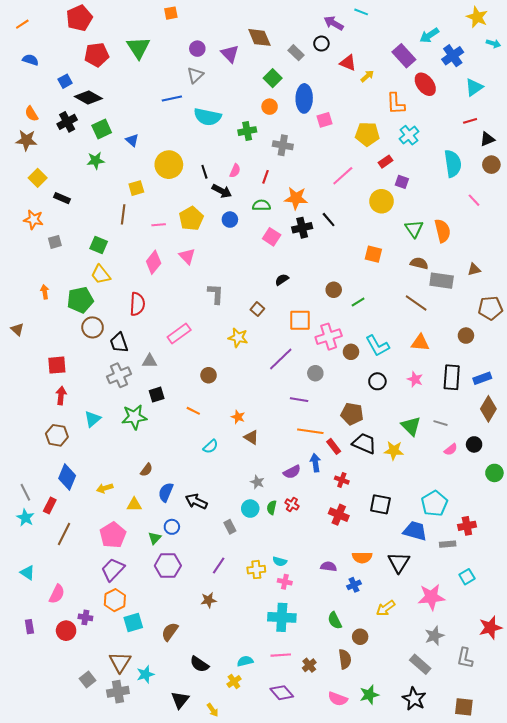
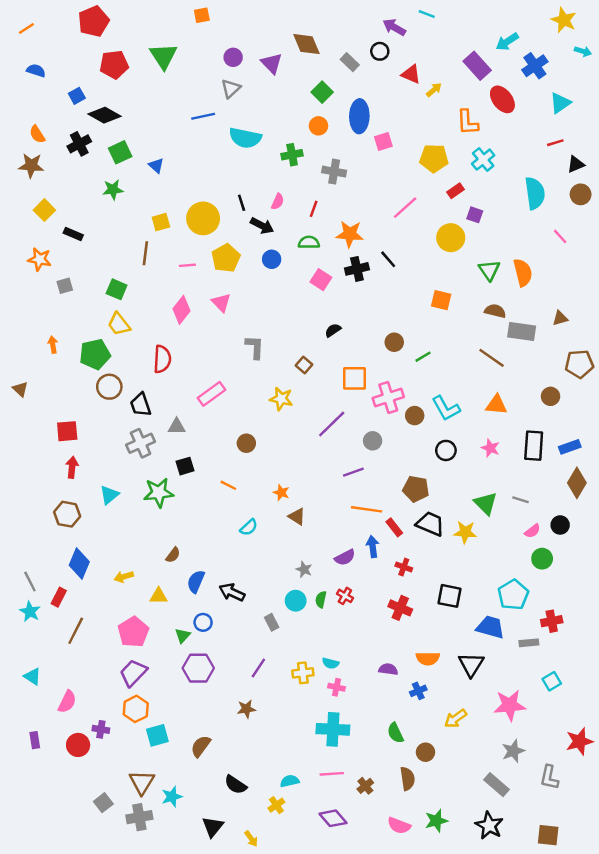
yellow circle: (169, 165) -> (203, 218), moved
purple line: (299, 400) -> (353, 472), turned -30
green circle: (494, 473) -> (542, 559), moved

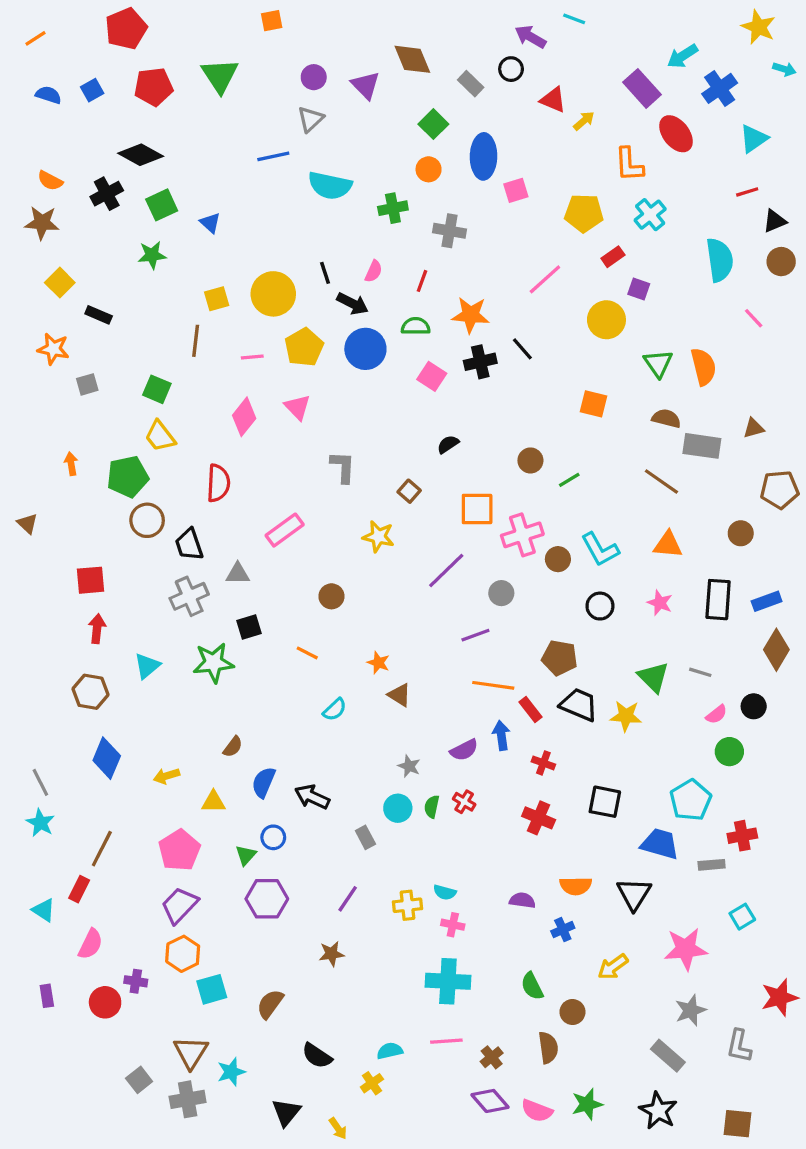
blue square: (77, 96) -> (92, 90), moved
orange semicircle: (37, 134) -> (50, 181), turned -30
blue circle: (272, 259) -> (365, 349), size x1.6
red rectangle: (59, 597) -> (79, 889), moved
purple diamond: (333, 818) -> (490, 1101), moved

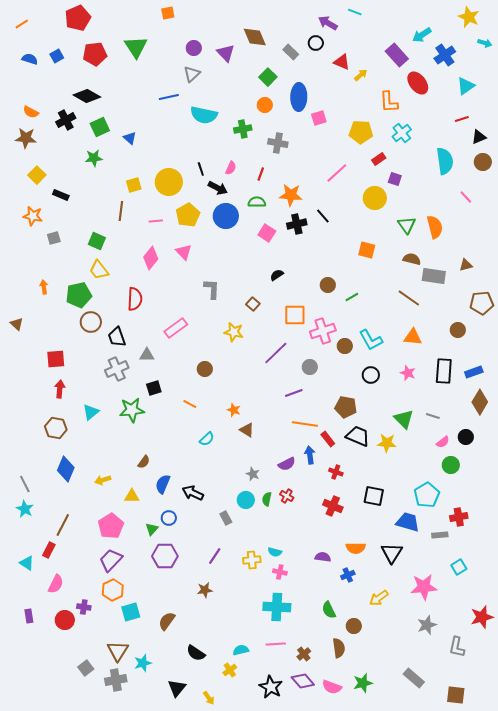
gray rectangle: (668, 1056) -> (414, 678), moved
black star: (658, 1111) -> (271, 687), moved

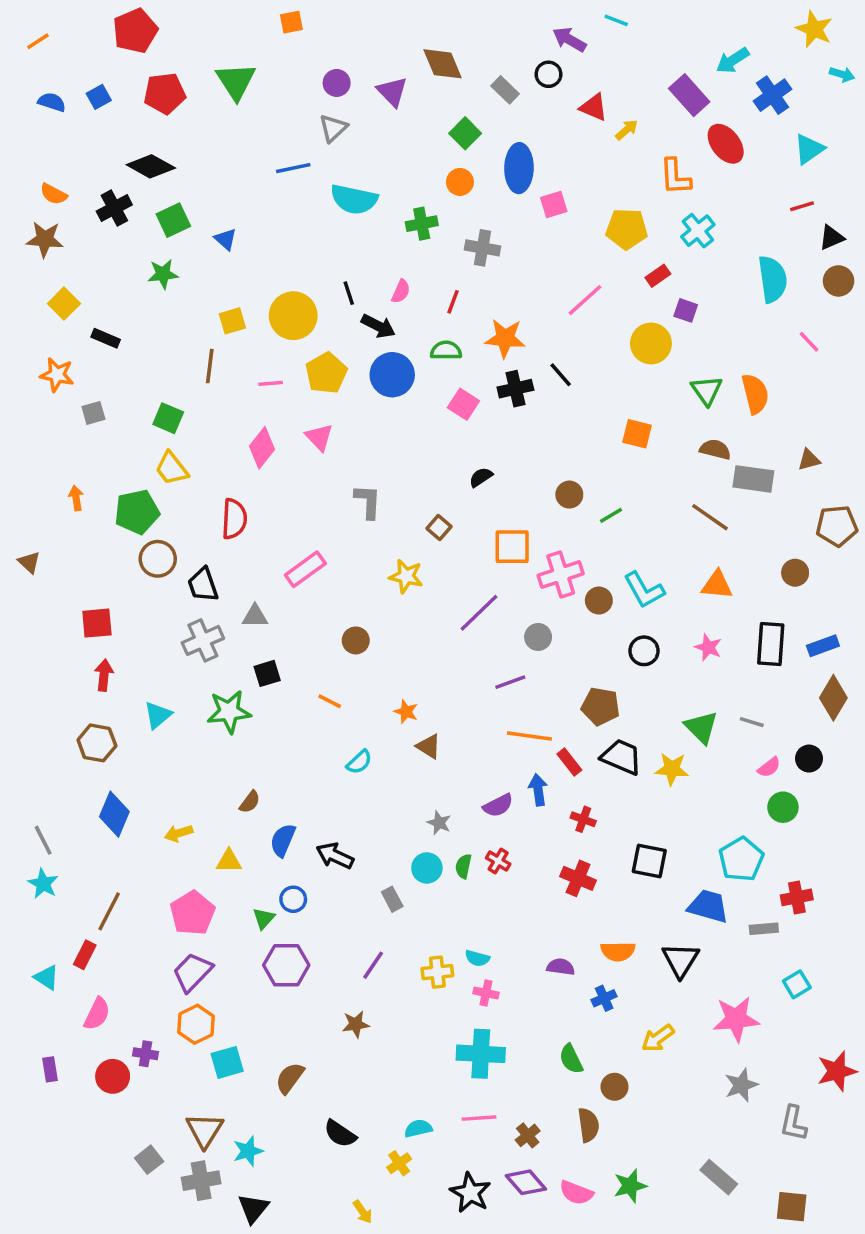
black triangle: (177, 688) -> (253, 1208), moved

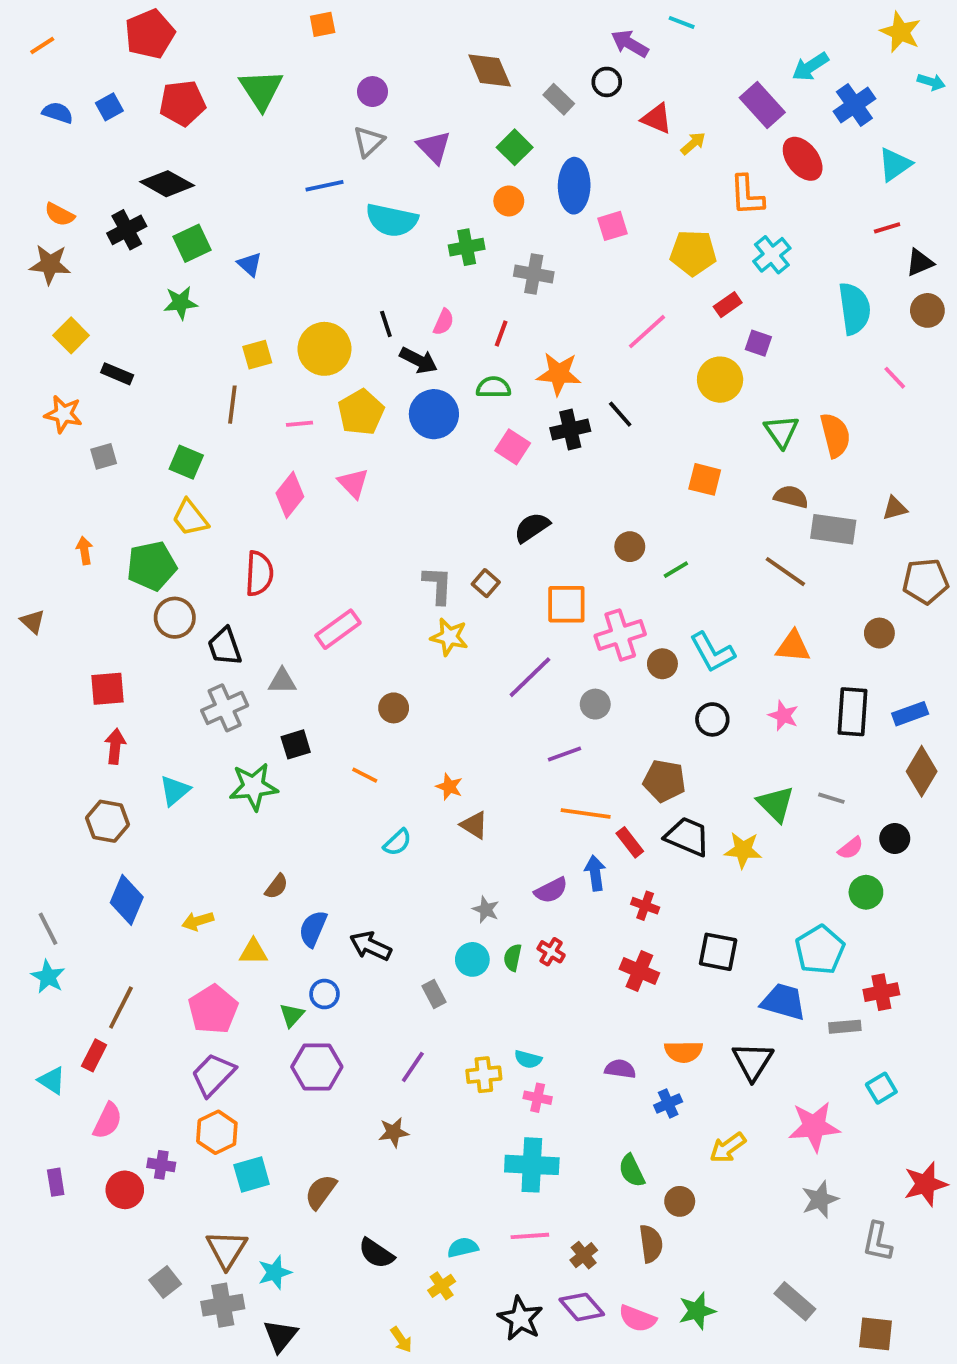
purple triangle: (392, 92) -> (434, 147), moved
black semicircle: (481, 477) -> (532, 527), size x1.4
gray L-shape: (368, 502) -> (438, 585), moved

